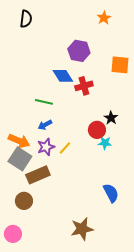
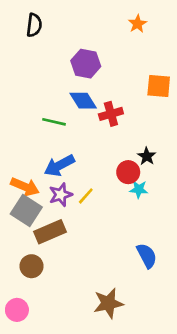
purple hexagon: (79, 51) -> (86, 64), moved
green line: (44, 102) -> (54, 122), moved
blue arrow: (45, 125) -> (59, 166), size x1.6

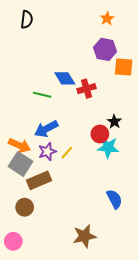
purple hexagon: (86, 64) -> (105, 49), moved
cyan star: (139, 189) -> (108, 147), size x1.5

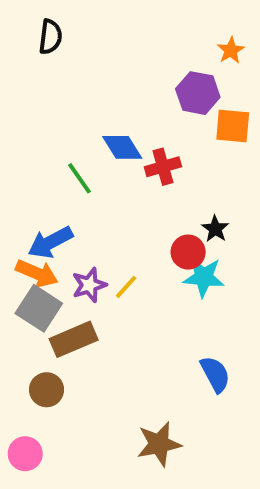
orange star: (107, 18) -> (231, 50), moved
green line: (42, 95) -> (80, 178), turned 42
blue arrow: (46, 129) -> (50, 242), moved

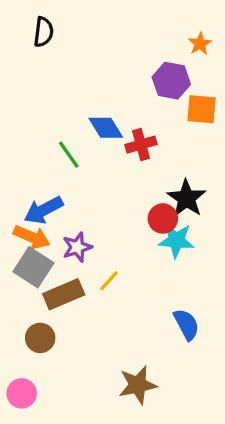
black star: (215, 229) -> (186, 198), size x1.6
yellow line: (126, 287) -> (109, 281), moved

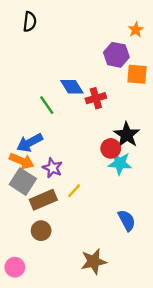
purple star: (77, 247) -> (52, 168), turned -30
brown circle: (40, 338) -> (41, 231), moved

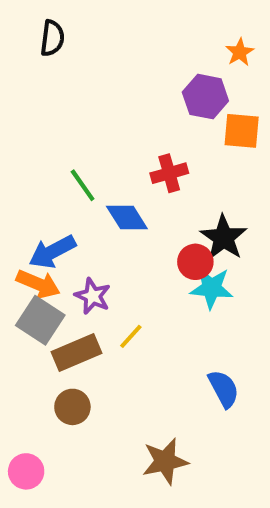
blue diamond: (72, 87) -> (127, 217), moved

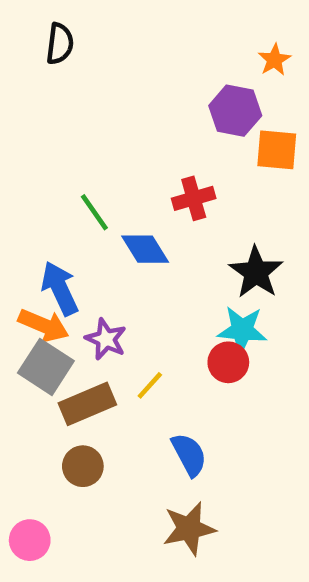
blue arrow: (52, 252) -> (60, 288), turned 93
red circle: (195, 262) -> (228, 362), moved
blue semicircle: (224, 389) -> (189, 455), moved

